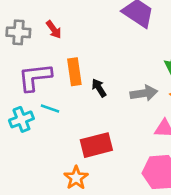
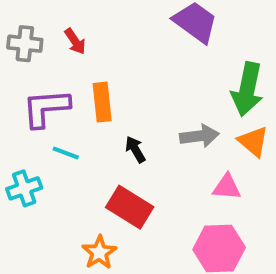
black arrow: (99, 88) -> (135, 149), moved
cyan cross: (21, 119) -> (24, 188), moved
red rectangle: (96, 145) -> (130, 207), turned 44

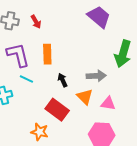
purple L-shape: (46, 108) -> (18, 55), turned 76
orange triangle: (253, 142) -> (85, 97), moved
orange star: (99, 252) -> (40, 132), turned -30

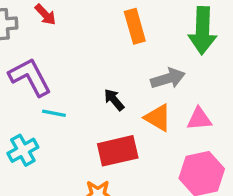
orange rectangle: (47, 54) -> (135, 26), moved
red rectangle: (57, 110) -> (118, 151), turned -35

